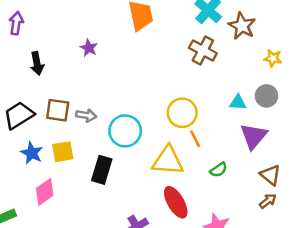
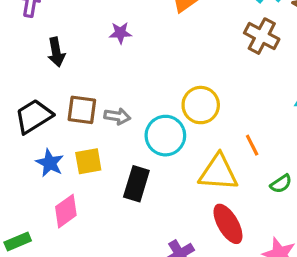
purple star: (89, 48) -> (120, 33), turned -30
yellow circle: (182, 113) -> (201, 105), moved

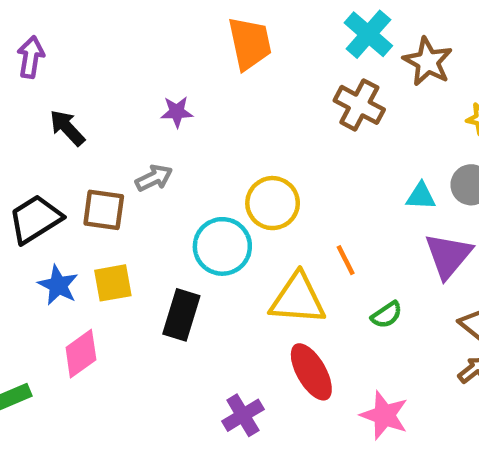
purple star: (120, 33) -> (177, 112), moved
black arrow: (56, 52) -> (67, 128), turned 148
gray arrow: (117, 116) -> (154, 178), moved, turned -35

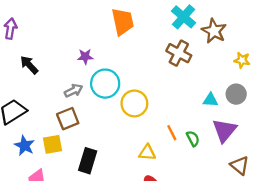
brown square: (104, 210) -> (68, 119), moved, turned -30
cyan circle: (222, 246) -> (105, 84), moved
yellow triangle: (298, 299) -> (147, 153), size x0.6
green semicircle: (387, 315) -> (193, 139), moved, turned -84

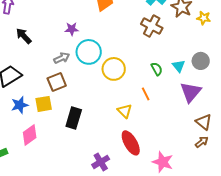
yellow star: (242, 60) -> (204, 18), moved
cyan triangle: (210, 100) -> (179, 66), turned 48
green semicircle: (193, 139) -> (157, 69), moved
blue star: (24, 146) -> (20, 105), turned 30
yellow triangle: (147, 153) -> (125, 111), turned 42

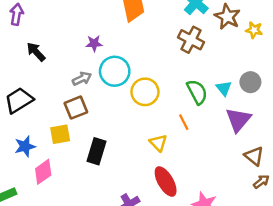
green semicircle: (157, 69) -> (197, 92), size x1.5
blue star: (20, 105) -> (25, 146), moved
brown arrow: (202, 142) -> (261, 182), moved

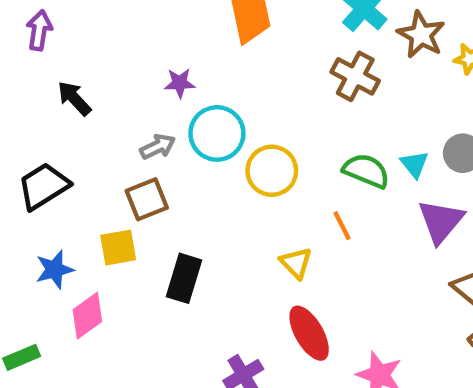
green semicircle: (197, 92) -> (366, 171), turned -40

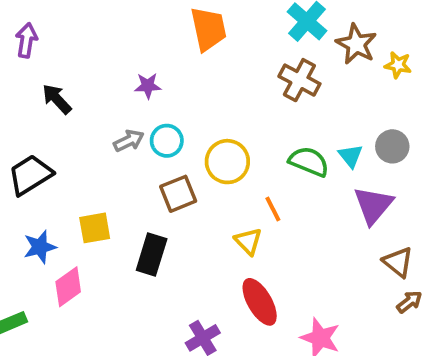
cyan circle: (217, 133) -> (167, 141), moved, size x0.7
brown square: (147, 199) -> (178, 194), moved
orange line: (342, 226) -> (273, 209), moved

